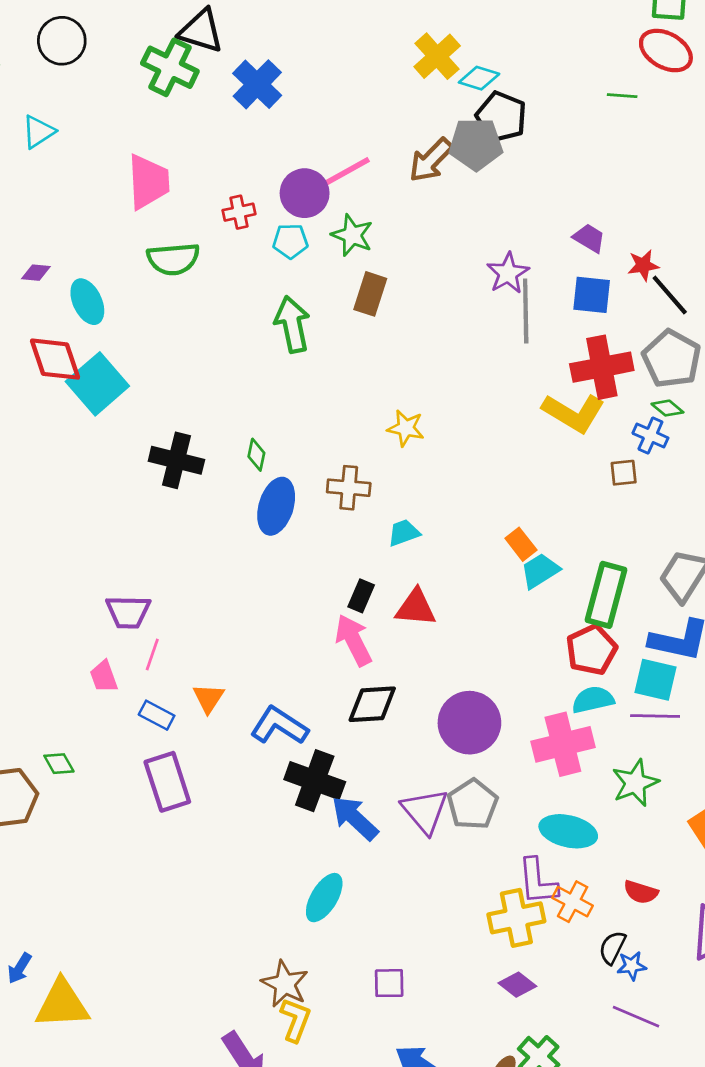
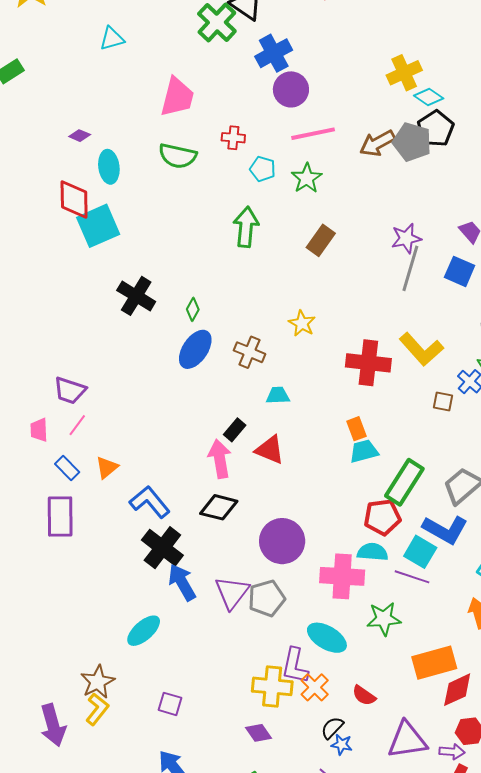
purple circle: (305, 193) -> (291, 89), moved
brown rectangle: (370, 294) -> (321, 240), moved
red cross: (602, 367) -> (368, 363), moved

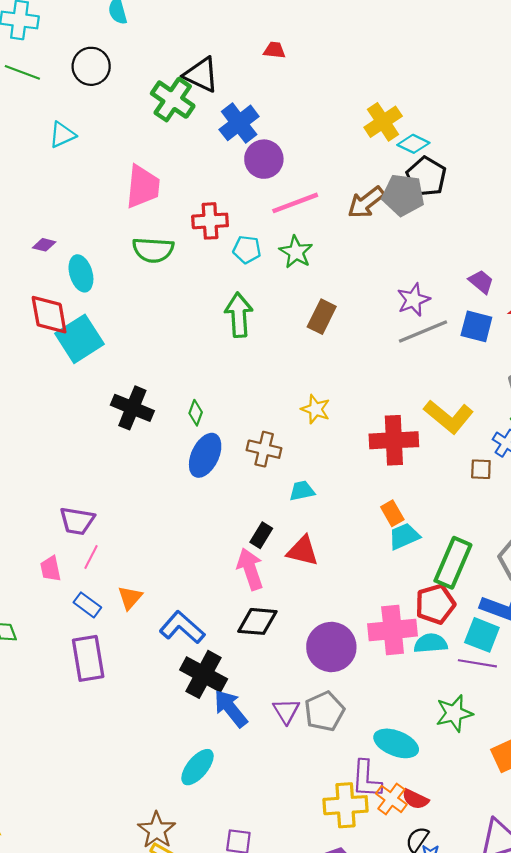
red cross: (233, 138) -> (210, 221), size x1.4
gray line: (410, 268) -> (423, 331), turned 60
pink cross: (342, 576) -> (393, 630), moved
purple triangle: (232, 593) -> (286, 711), size x0.7
red semicircle: (364, 696) -> (415, 799), moved

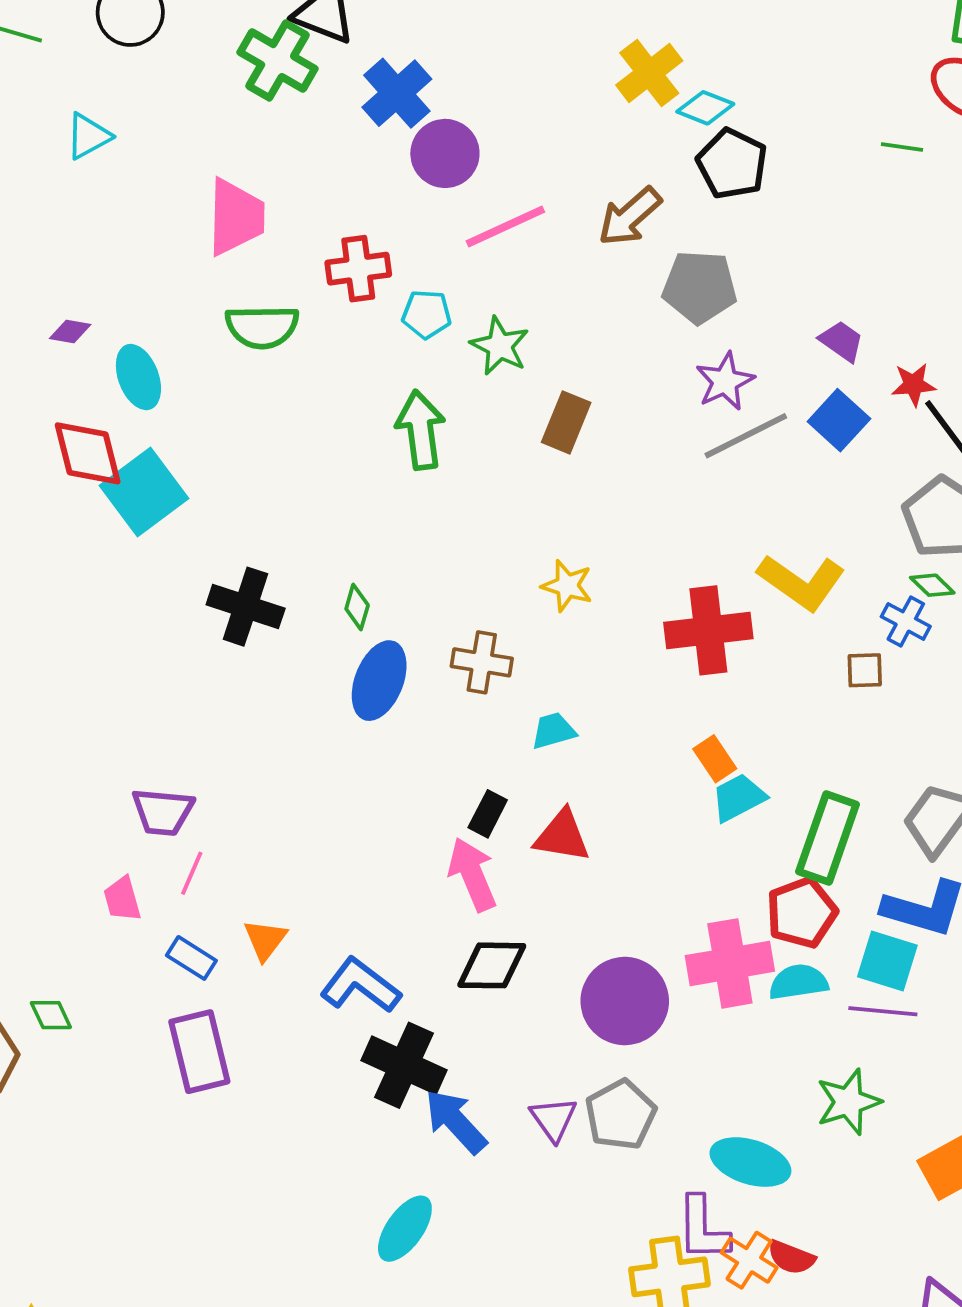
gray pentagon: (403, 195) -> (700, 287), moved
green star: (296, 252) -> (500, 346), moved
blue square: (476, 326) -> (839, 420), turned 32

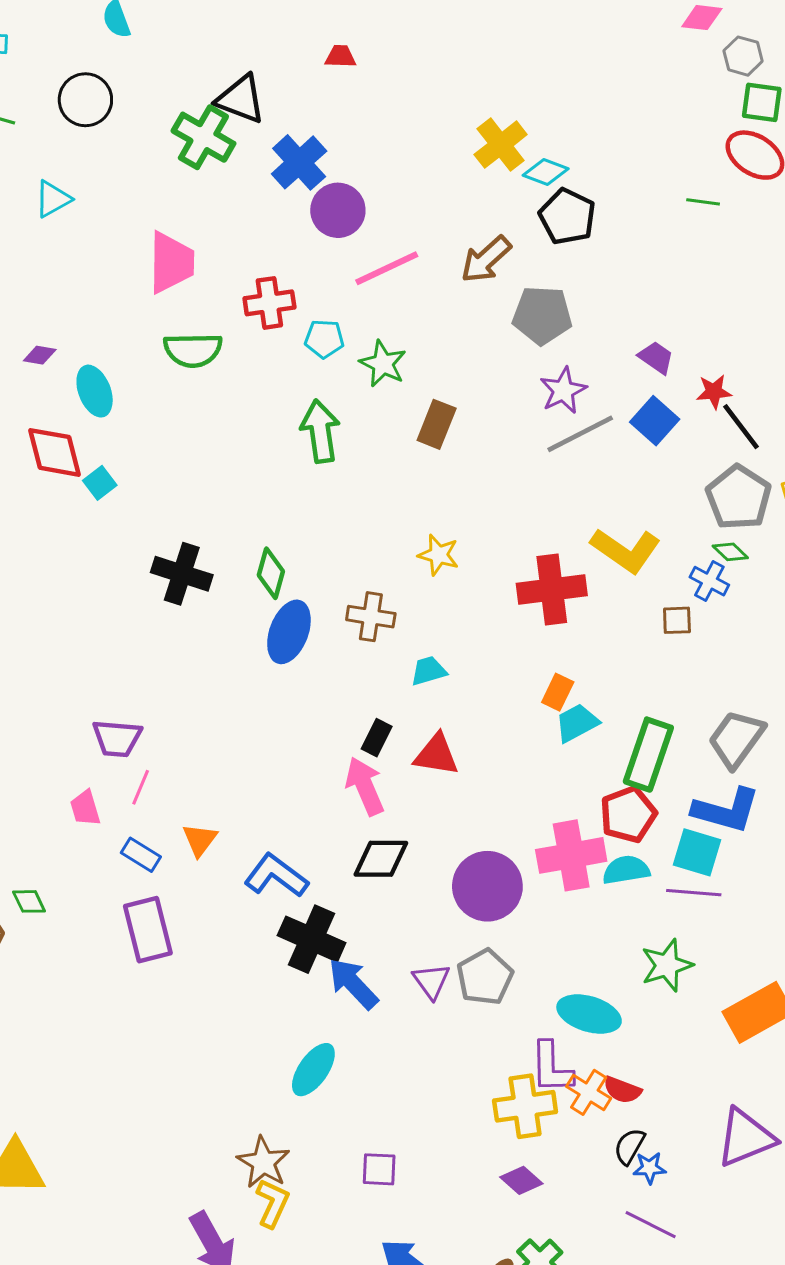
cyan square: (144, 492) -> (100, 483), size x0.5
green diamond: (357, 607) -> (271, 573), size x1.4
orange rectangle: (715, 759) -> (558, 692), turned 60

